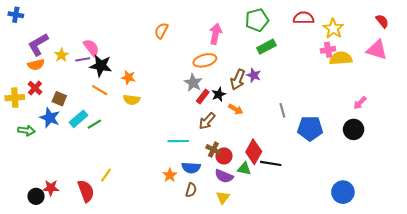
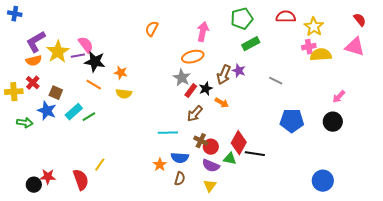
yellow star: (61, 55) -> (58, 52), size x1.6
gray line: (282, 110) -> (276, 81), moved, turned -48

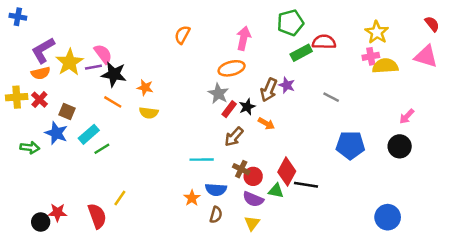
red semicircle: (286, 17) -> (324, 42), moved
yellow cross: (14, 92) -> (17, 97), moved
green line: (89, 117) -> (102, 149), moved

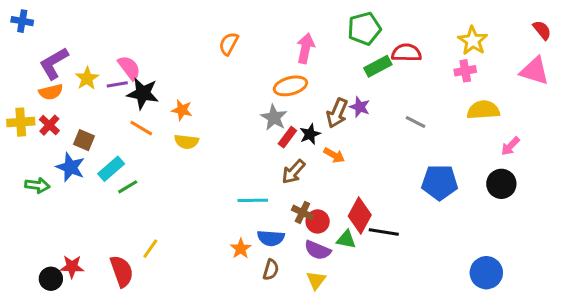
yellow star: (69, 62) -> (87, 78), size x0.7
yellow semicircle: (385, 66) -> (483, 110), moved

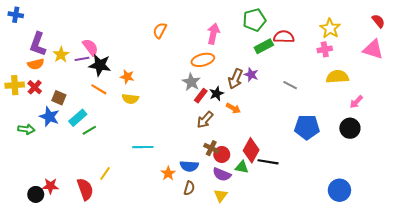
purple L-shape: (54, 63) -> (38, 44), turned -40
cyan line: (253, 200) -> (143, 147), moved

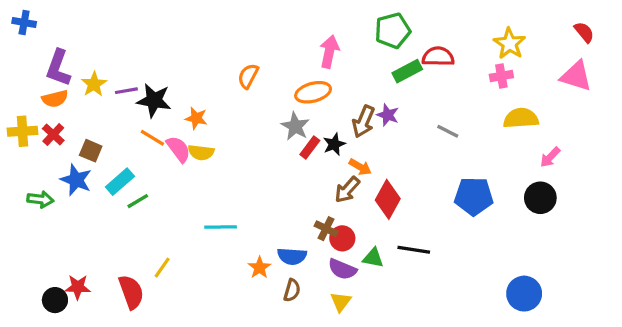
orange semicircle: (160, 30) -> (248, 76), moved
pink semicircle: (90, 47) -> (178, 149), moved
brown arrow: (205, 120) -> (347, 190), moved
red diamond: (251, 150) -> (388, 199), moved

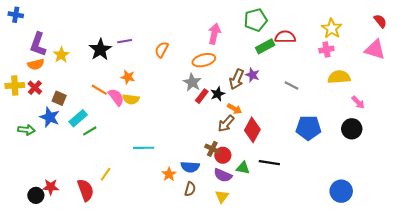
purple line: (126, 91) -> (125, 41), moved
black star: (154, 100) -> (100, 50), moved, turned 30
pink arrow: (550, 157) -> (358, 102), turned -88

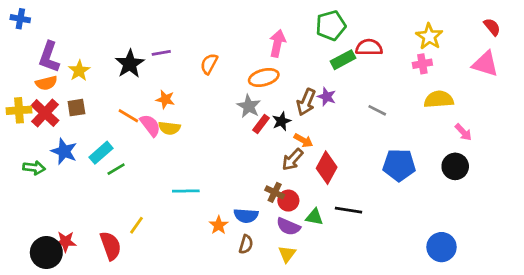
red cross: (35, 88) -> (45, 113), size x1.5
brown square: (59, 98) -> (76, 108), moved, turned -32
black circle: (36, 195) -> (46, 253), size x1.5

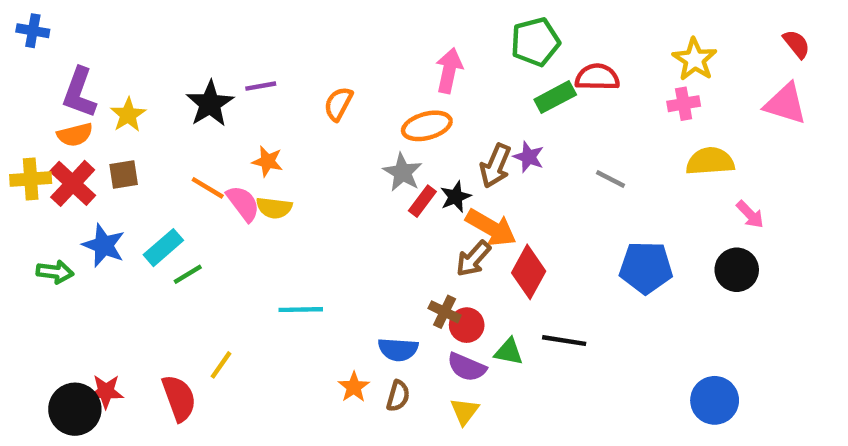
orange arrow: (303, 140) -> (491, 228), size x1.6
orange star: (219, 225) -> (354, 387), moved

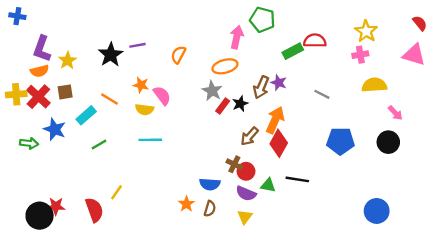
green pentagon: (535, 42) -> (262, 20), moved, turned 30
pink semicircle: (243, 203) -> (162, 95), moved
orange arrow: (491, 228) -> (275, 120), moved, turned -96
cyan rectangle: (163, 248) -> (86, 115), moved
cyan line: (301, 310) -> (150, 140), moved

